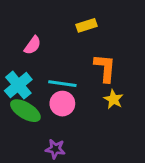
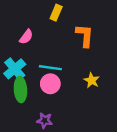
yellow rectangle: (87, 25) -> (56, 13), moved, turned -49
orange L-shape: (105, 68) -> (85, 36), moved
green ellipse: (25, 111) -> (20, 90), turned 55

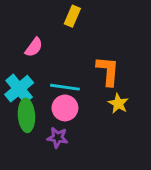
orange L-shape: (85, 36) -> (108, 71), moved
purple star: (45, 121) -> (58, 138), moved

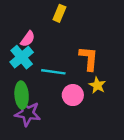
cyan cross: (19, 89) -> (22, 57), moved
pink circle: (65, 108) -> (73, 95), moved
purple star: (58, 138) -> (28, 113), moved, size x1.5

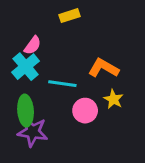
yellow rectangle: (59, 13) -> (69, 16), turned 49
orange L-shape: (89, 58) -> (104, 68), turned -65

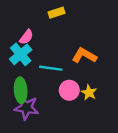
yellow star: (113, 99) -> (89, 93), moved

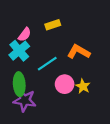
yellow rectangle: (57, 13) -> (53, 25), moved
cyan line: (51, 68) -> (47, 64), turned -42

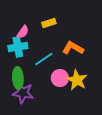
cyan cross: (19, 51) -> (18, 47), turned 30
yellow star: (83, 86) -> (77, 80), size x1.5

